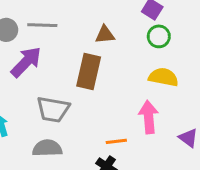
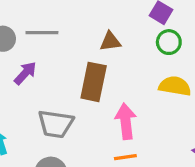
purple arrow: (26, 62) -> (25, 73), size x0.7
pink arrow: (149, 117) -> (126, 121), moved

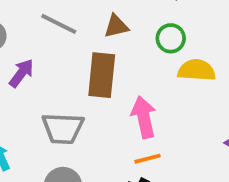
gray line: (42, 33) -> (59, 24), moved, turned 32
green circle: (169, 42) -> (171, 38), moved

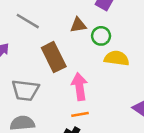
brown triangle: (116, 26) -> (78, 25), moved
brown rectangle: (102, 75) -> (54, 57), turned -36

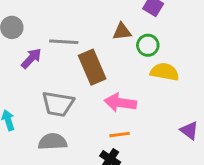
gray line: (28, 21) -> (64, 42), moved, turned -30
pink arrow: (79, 87) -> (120, 103), turned -76

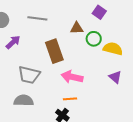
gray line: (64, 42) -> (37, 18), moved
yellow semicircle: (165, 72) -> (113, 49), moved
purple triangle: (189, 130) -> (115, 77), moved

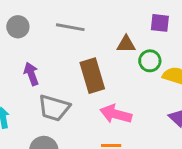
purple square: (99, 12) -> (160, 23), turned -32
purple arrow: (13, 42) -> (31, 74), moved, turned -70

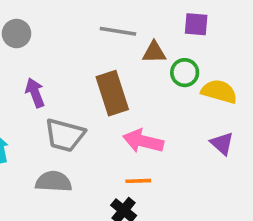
gray line: (70, 27) -> (118, 31), moved

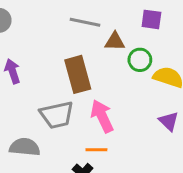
gray trapezoid: (65, 135) -> (57, 115), moved, turned -30
pink arrow: (143, 141) -> (102, 116), turned 48

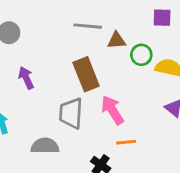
purple square: (151, 19) -> (162, 18), moved
gray trapezoid: (57, 115) -> (71, 113), turned 112
orange line: (96, 150) -> (126, 142), moved

